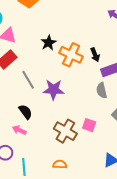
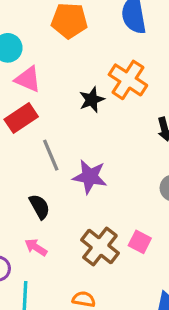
orange cross: (71, 55) -> (128, 80), moved
pink arrow: (19, 130) -> (36, 247), moved

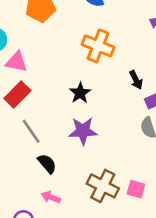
black star: (92, 100) -> (80, 93), moved
gray line: (51, 155) -> (31, 131), moved
pink square: (140, 242) -> (136, 189), moved

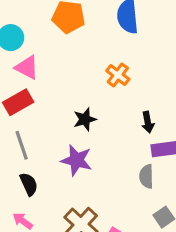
orange cross: (98, 46) -> (118, 75), size x0.7

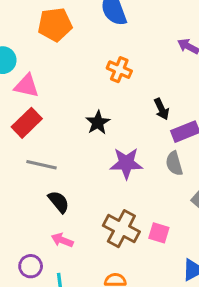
gray line: (22, 145) -> (41, 165), turned -44
purple star: (77, 160) -> (126, 163), moved

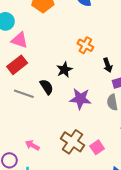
orange cross: (119, 70) -> (85, 45), moved
black semicircle: (59, 202) -> (47, 87), moved
pink square: (159, 233) -> (97, 147), turned 32

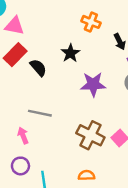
black semicircle: (47, 87) -> (38, 68), moved
gray line: (24, 94) -> (40, 113), moved
pink arrow: (32, 145) -> (23, 136), moved, turned 48

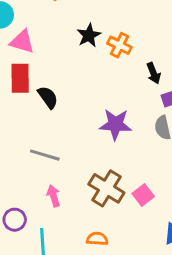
black star: (70, 53) -> (89, 35), moved
red rectangle: (15, 55) -> (20, 78), turned -50
pink arrow: (23, 136) -> (54, 196), moved

